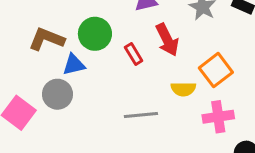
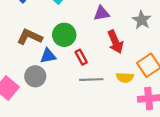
red rectangle: (134, 54) -> (81, 57), moved
gray line: (141, 115) -> (91, 80), moved

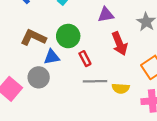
yellow semicircle: (125, 78) -> (121, 88), moved

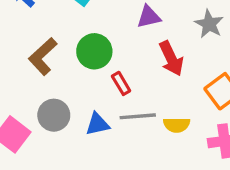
brown L-shape: (33, 38) -> (43, 56), turned -65
blue triangle: (52, 57) -> (97, 124), moved

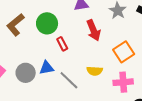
gray circle: (54, 115) -> (26, 73), moved
gray line: (138, 116) -> (69, 80), moved, turned 45

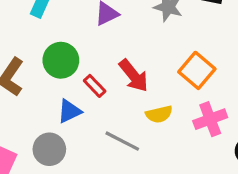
red arrow: (93, 30) -> (134, 76), moved
blue triangle: (47, 68) -> (69, 111), moved

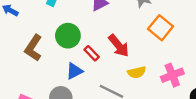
orange square: (197, 70) -> (161, 28), moved

